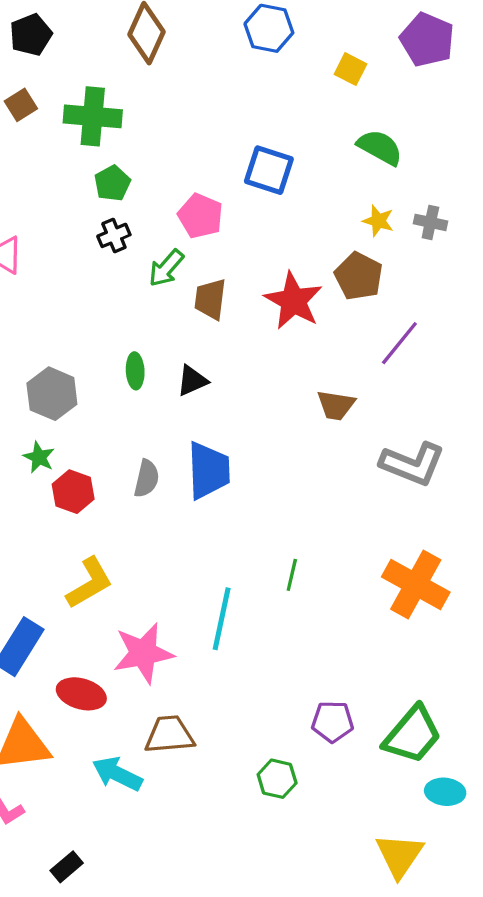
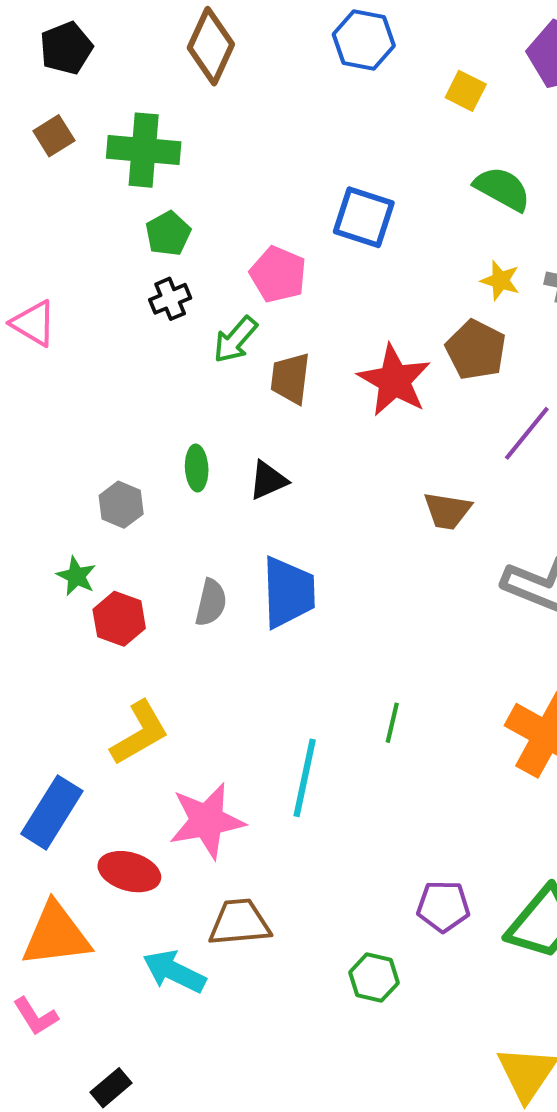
gray hexagon: (52, 394) -> (121, 505), moved, size x0.7

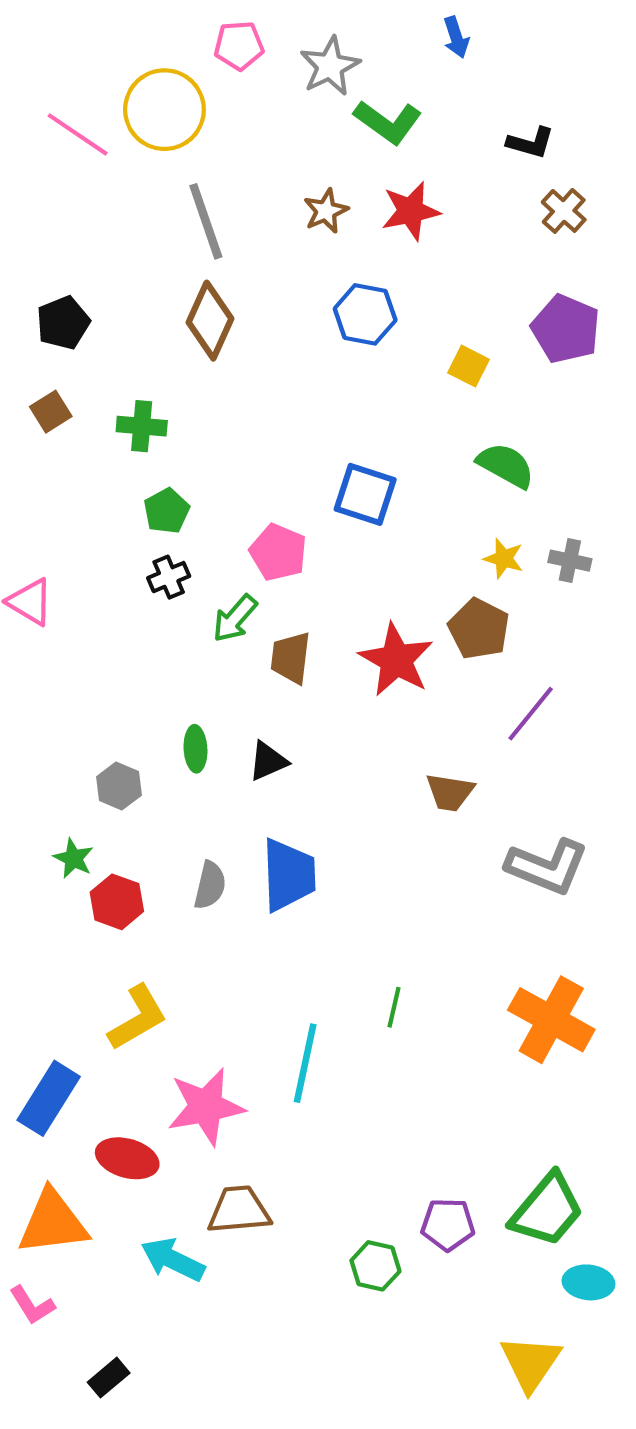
green cross: (144, 150) -> (142, 426), size x0.7
purple pentagon: (443, 906) -> (448, 1224), moved

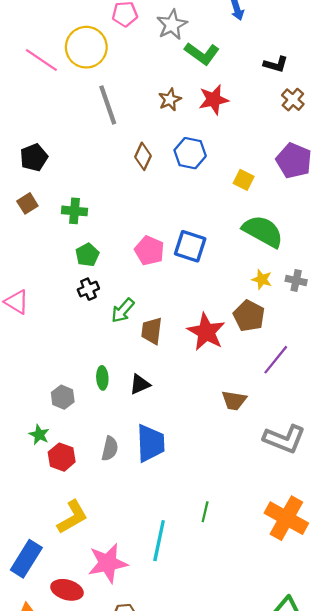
brown diamond: (210, 321) -> (143, 156), moved, size x0.7
green semicircle: (506, 465) -> (263, 231), size x1.4
pink pentagon: (278, 552) -> (149, 251), moved

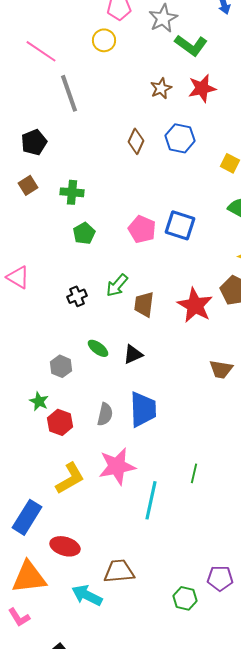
yellow circle: (86, 47) -> (104, 40), moved, size x0.6
gray line: (108, 105) -> (69, 93), moved
black cross: (88, 289) -> (77, 296), moved
green ellipse: (102, 378) -> (98, 348), turned -50
pink star: (108, 563) -> (117, 466), moved

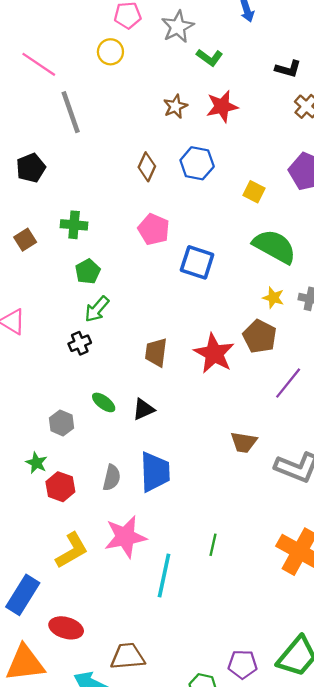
green L-shape: (191, 45) -> (210, 57), size x0.7
brown square: (28, 185) -> (25, 240), moved
pink pentagon: (142, 229) -> (154, 229), moved
green arrow: (117, 285) -> (97, 309), moved
brown trapezoid: (221, 369) -> (244, 442), moved

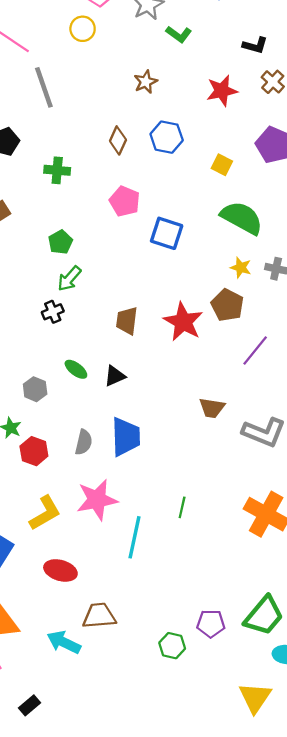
red star: (222, 106) -> (222, 91), moved
green cross: (74, 225) -> (57, 170), moved
red ellipse: (66, 628) -> (60, 570), moved

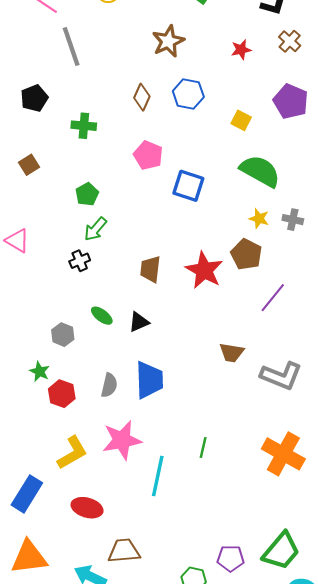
brown star: (146, 82) -> (168, 41), size x1.4
red star: (222, 91) -> (241, 50), size x0.7

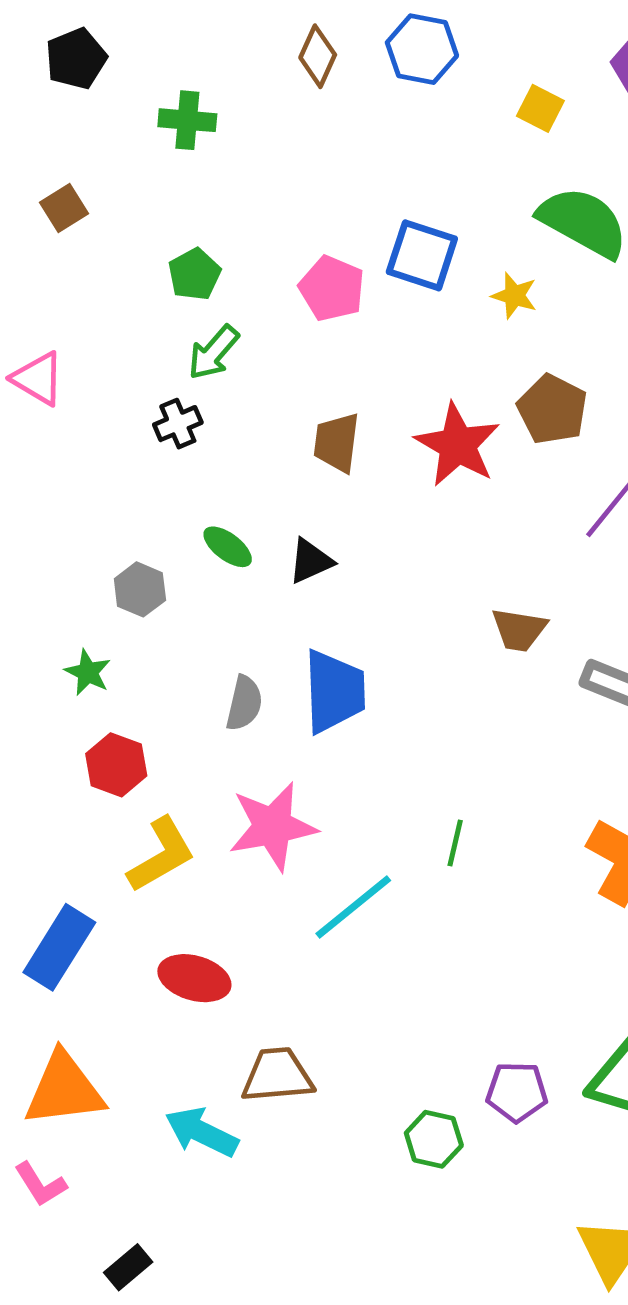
pink pentagon: (148, 155) -> (332, 288), moved
yellow star: (259, 219) -> (514, 296), moved
red hexagon: (62, 394) -> (116, 765), moved
cyan line: (158, 476) -> (353, 907), turned 39

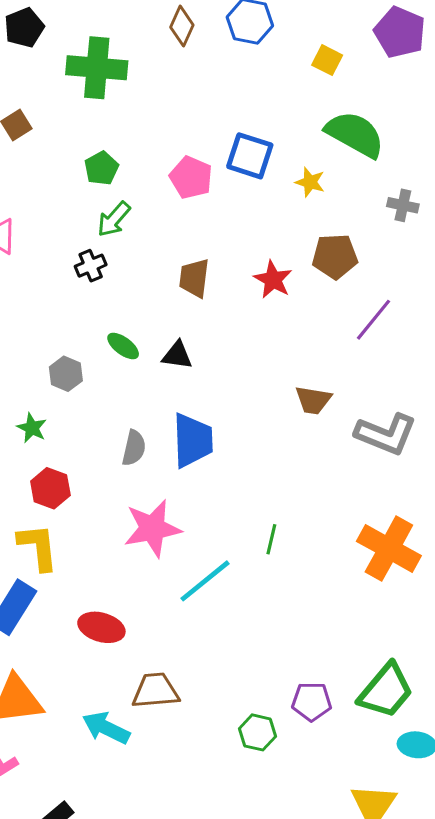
green cross: (187, 120) -> (97, 68), size x1.6
brown pentagon: (552, 409) -> (335, 256), turned -30
red star: (457, 445) -> (273, 280), size x0.7
black triangle: (311, 561) -> (177, 355), turned 32
yellow L-shape: (161, 855) -> (38, 547), moved, turned -66

